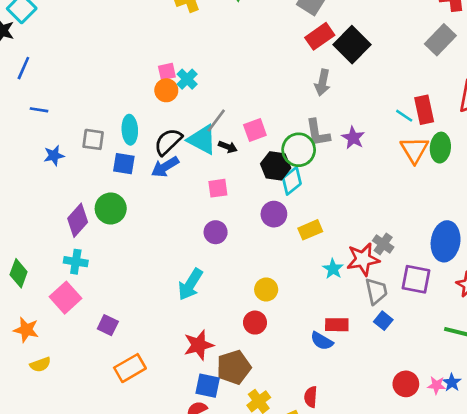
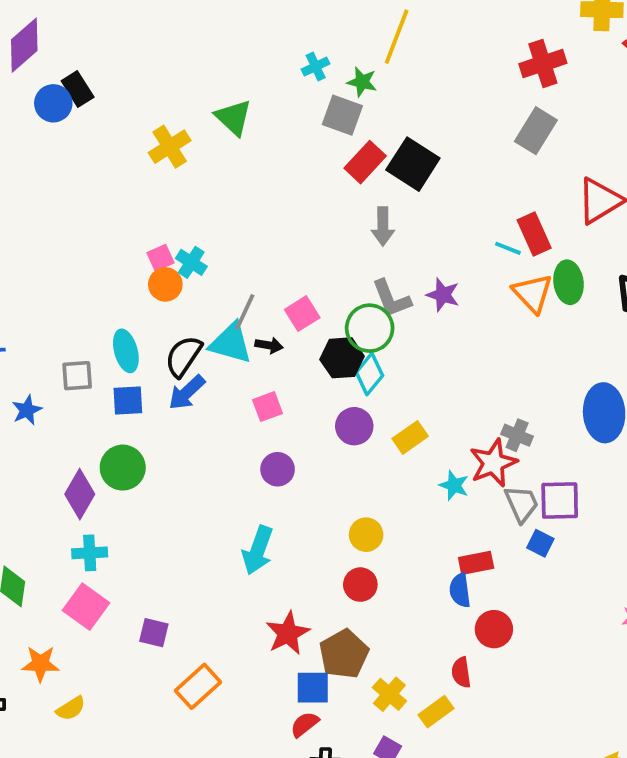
purple square: (416, 279) -> (560, 500), moved
blue semicircle: (322, 341) -> (460, 590), turned 65
red circle: (406, 384) -> (494, 629), moved

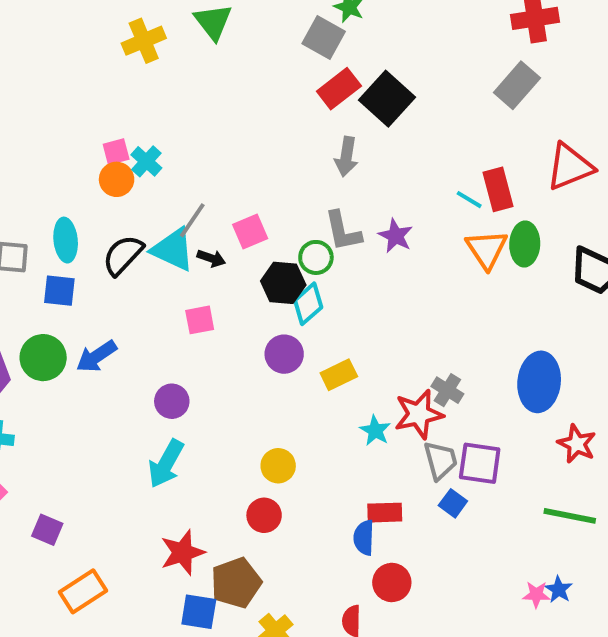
green circle: (370, 328) -> (316, 257), size x0.7
blue arrow: (187, 392) -> (96, 356), moved
purple circle: (278, 469) -> (172, 401), moved

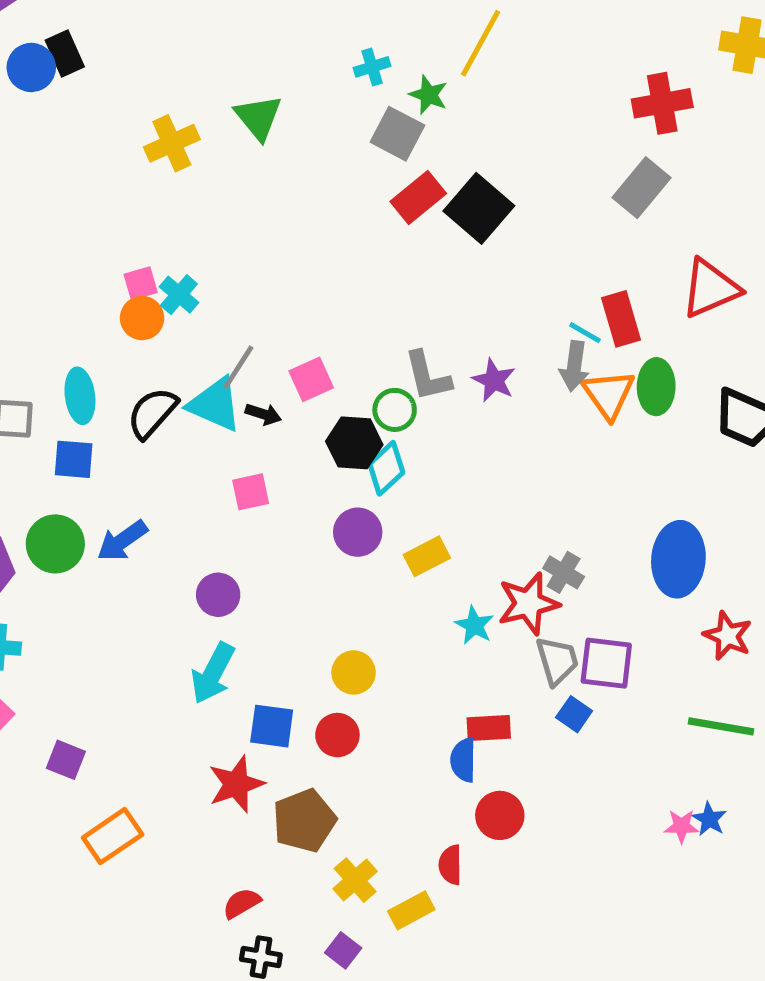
gray arrow: (346, 157) -> (574, 366), moved
blue square: (199, 612) -> (272, 726), moved

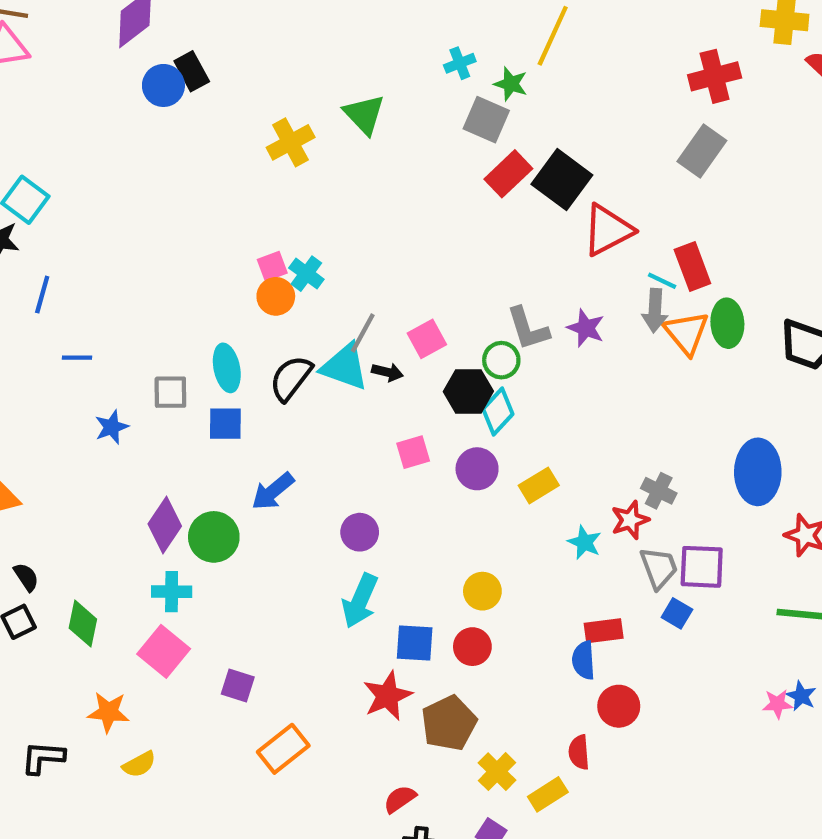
red triangle: (710, 288) -> (608, 230), moved
pink square: (251, 492) -> (413, 452), moved
green circle: (55, 544) -> (214, 537), moved
red star: (528, 603) -> (630, 520), size x0.7

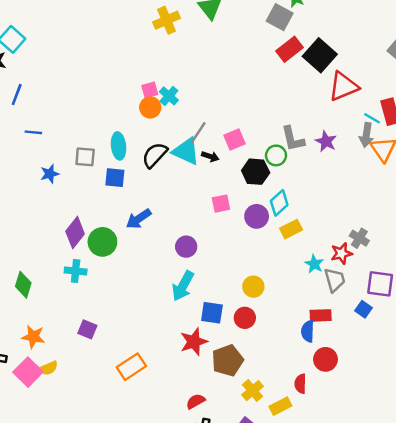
cyan diamond: (498, 411) -> (279, 203), moved
gray trapezoid: (659, 568) -> (335, 280), moved
pink square: (164, 651) -> (28, 372), moved
purple square: (238, 685) -> (87, 329), moved

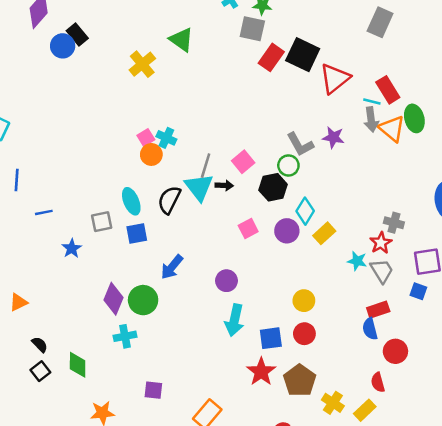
cyan triangle: (186, 151) -> (199, 187), turned 44

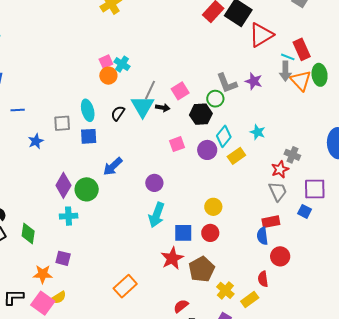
black semicircle: (169, 200) -> (118, 113), size x0.7
cyan star: (357, 261) -> (258, 132), moved
purple square: (153, 390) -> (63, 258), moved

